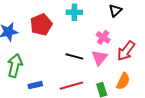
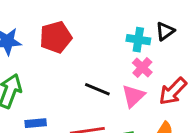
cyan cross: (74, 12) -> (138, 40), moved

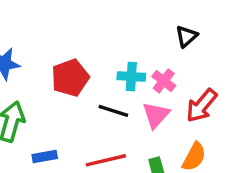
red pentagon: (56, 37) -> (70, 78), moved
cyan cross: (138, 40) -> (131, 76), moved

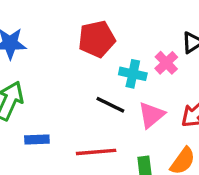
red pentagon: (70, 78) -> (97, 39), moved
pink cross: (164, 81) -> (166, 63), moved

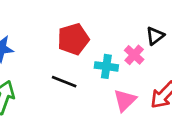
black line: (110, 105) -> (64, 82), moved

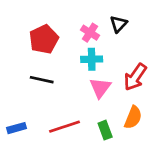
pink cross: (134, 55) -> (90, 33), moved
cyan cross: (106, 66) -> (92, 59), moved

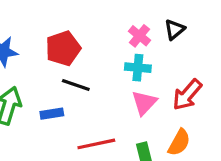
red pentagon: (44, 39) -> (63, 48), moved
blue rectangle: (16, 128) -> (52, 114), moved

